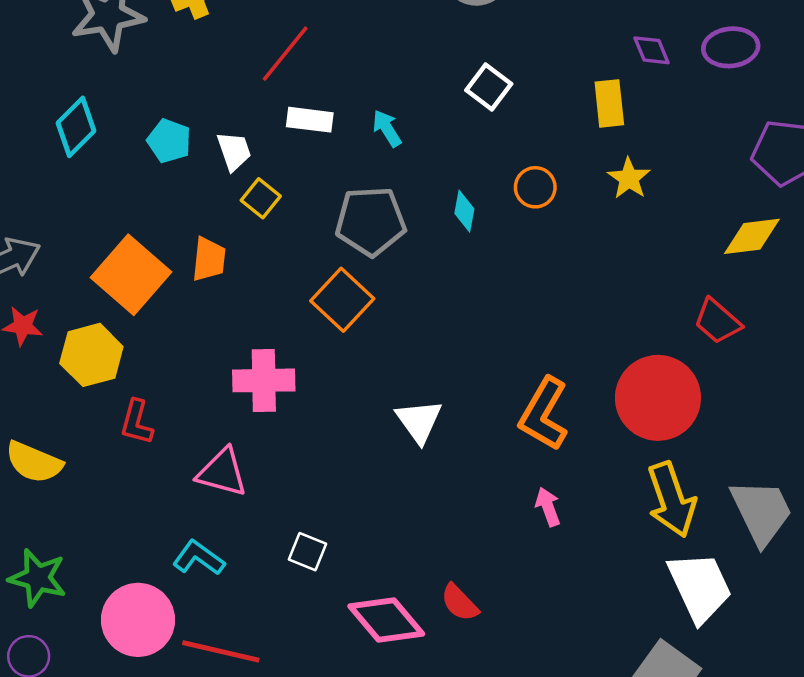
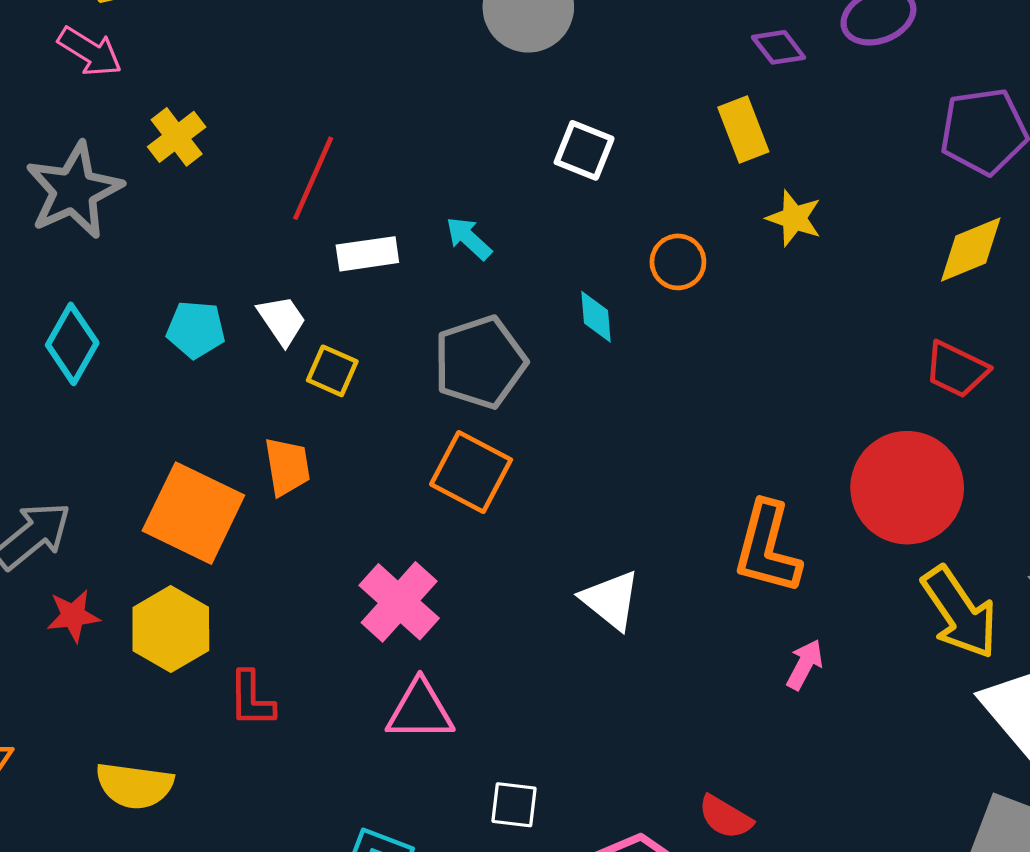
pink cross: (264, 380) -> (399, 602), turned -32
pink triangle: (222, 472) -> (420, 711), moved
pink arrow: (548, 507) -> (805, 664), turned 63

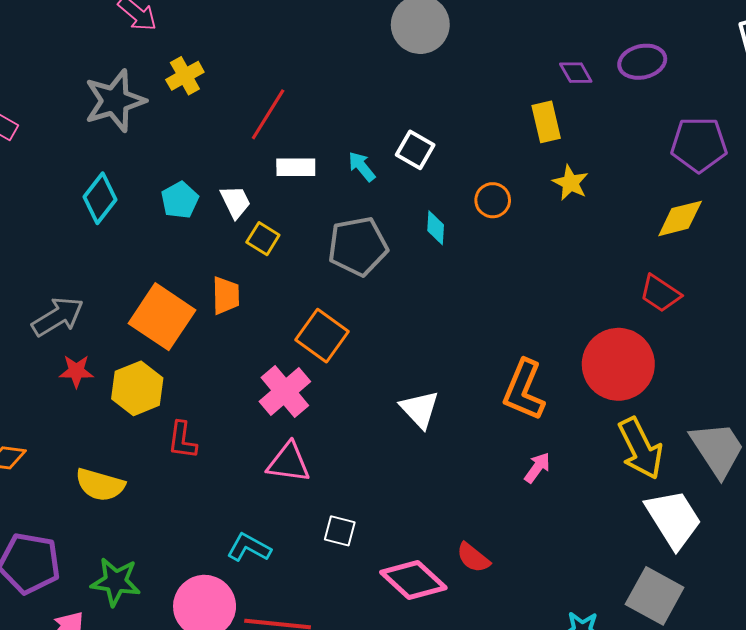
white square: (584, 150) -> (415, 150), moved
cyan pentagon: (196, 330) -> (180, 200), turned 30
orange square: (471, 472) -> (322, 336), moved

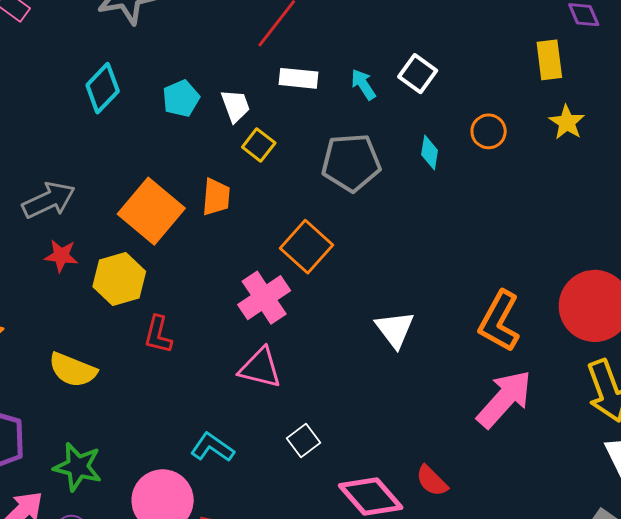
pink arrow: (537, 468) -> (504, 399), size x2.0
white square: (340, 531) -> (303, 440), turned 32

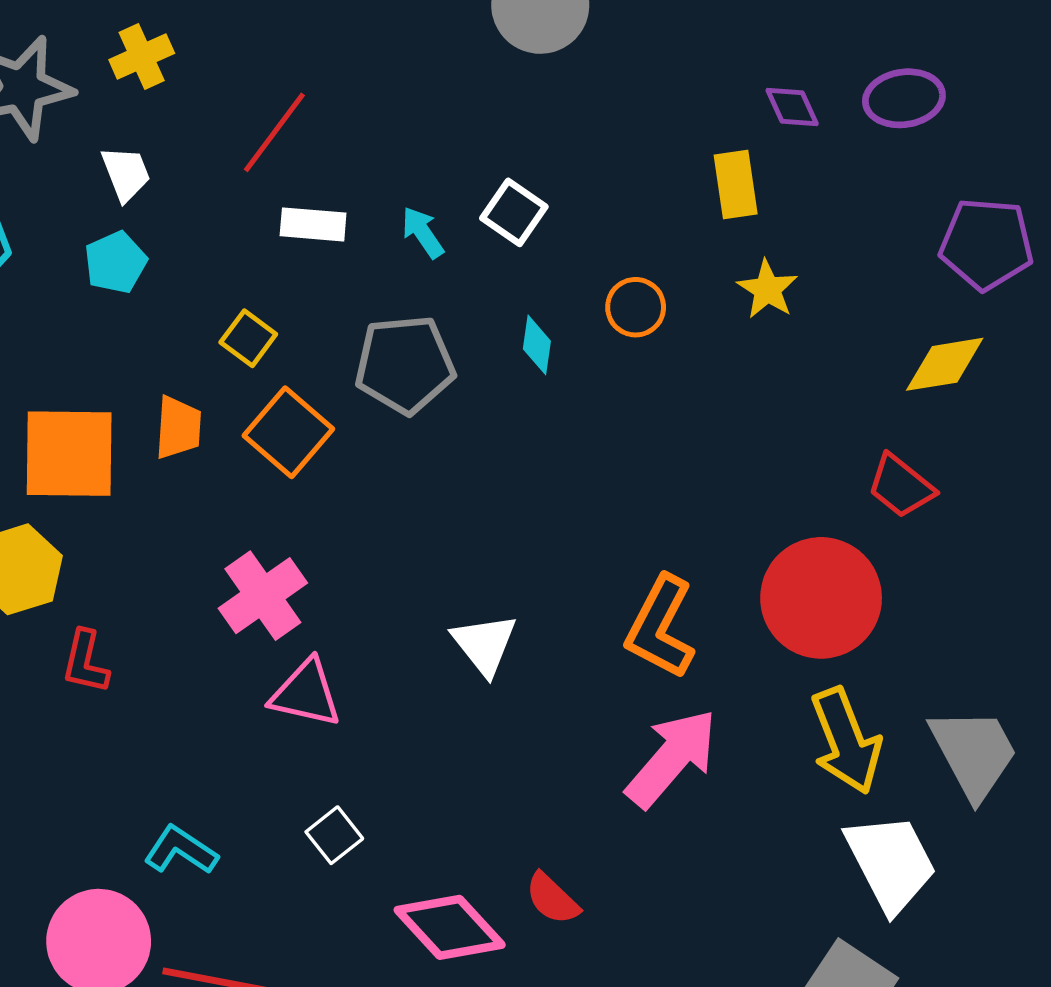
white trapezoid: (235, 106) -> (126, 174), moved
orange square: (151, 211) -> (69, 454), turned -38
orange square: (307, 247) -> (288, 432), moved
pink triangle: (260, 368) -> (306, 693), moved

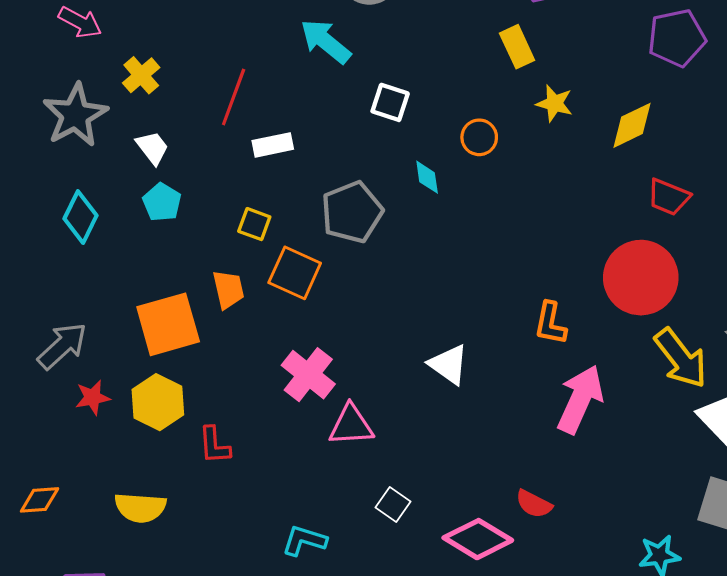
cyan arrow: (423, 232) -> (326, 41), moved, size x1.6
yellow diamond: (945, 364) -> (632, 125), moved
orange L-shape: (660, 627) -> (550, 323), size x0.7

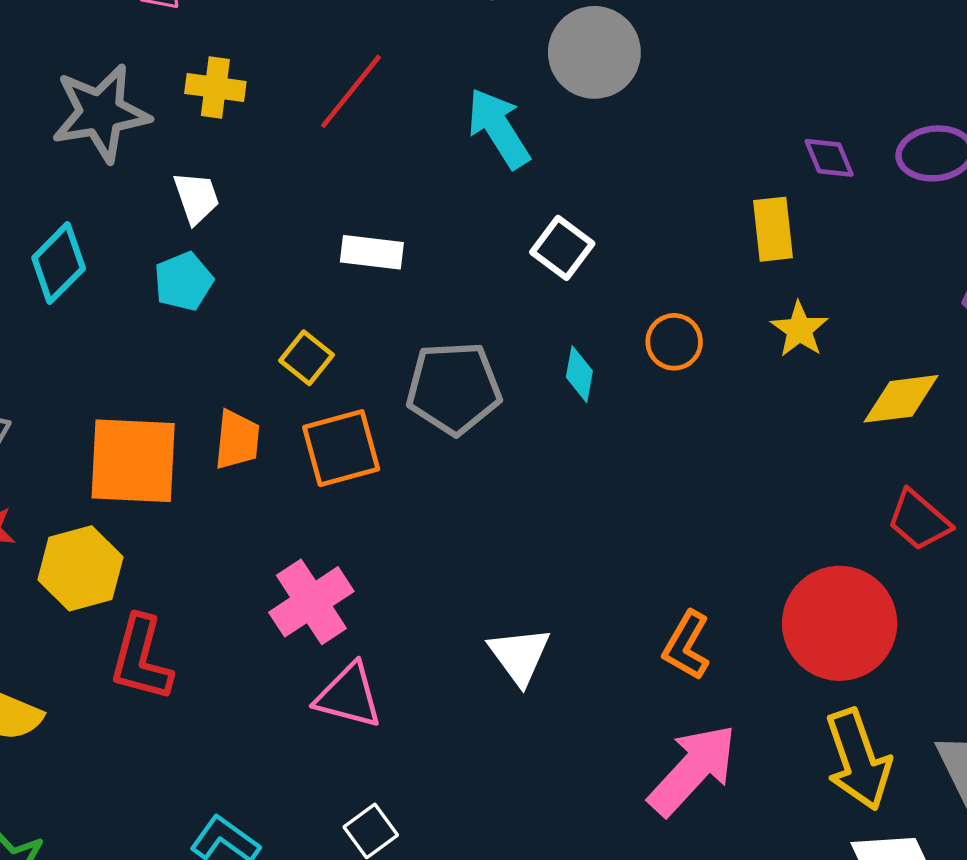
yellow cross: (141, 75) -> (215, 87), turned 30
red line: (234, 97) -> (351, 91), moved
orange square: (295, 273) -> (341, 448), turned 32
red L-shape: (214, 445) -> (141, 658), size x1.4

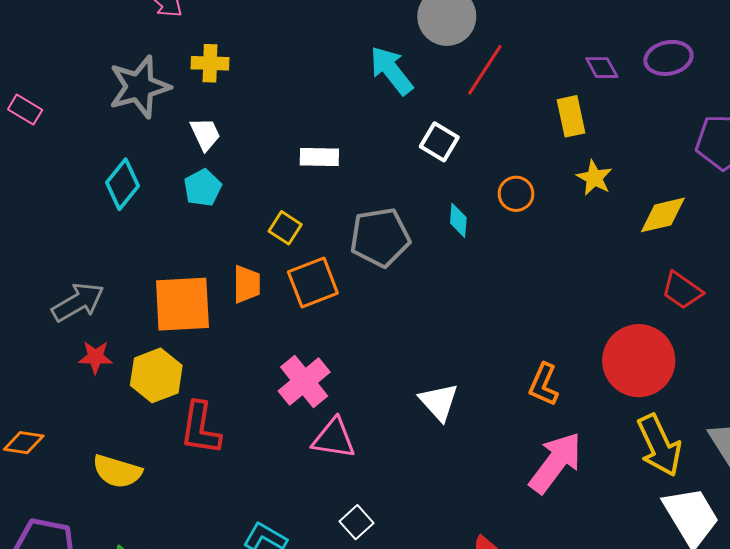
red line: (351, 91) -> (485, 70), moved

